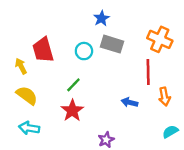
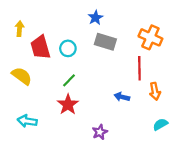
cyan circle: (84, 51) -> (68, 48), moved
yellow arrow: (21, 66) -> (20, 29), moved, turned 32
yellow semicircle: (27, 95) -> (22, 76), moved

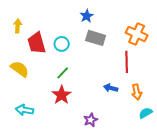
orange arrow: (155, 91) -> (137, 92), moved

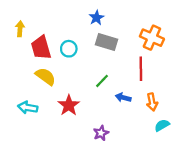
yellow semicircle: (20, 69) -> (45, 76), moved
green line: (63, 73) -> (102, 81), moved
cyan arrow: (25, 110) -> (28, 108), moved

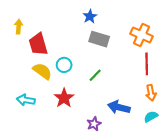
cyan circle: (69, 49) -> (64, 65), moved
red line: (141, 69) -> (147, 64), moved
blue arrow: (123, 98) -> (119, 107), moved, size x1.5
orange arrow: (152, 102) -> (151, 93), moved

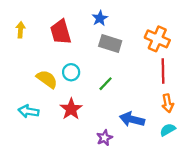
red trapezoid: (38, 44) -> (61, 32), moved

